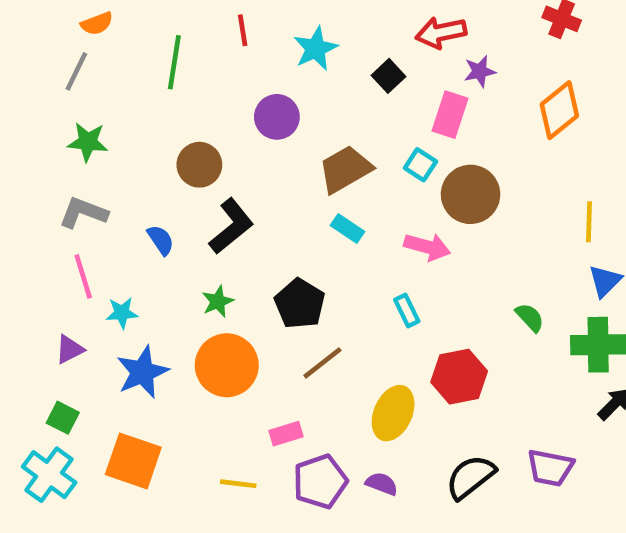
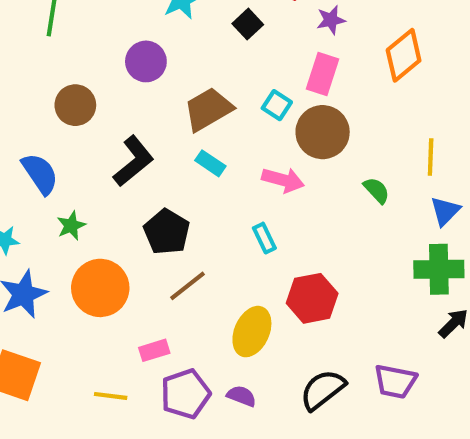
pink rectangle: (450, 115) -> (323, 74), moved
black L-shape: (231, 226) -> (133, 161), moved
blue semicircle: (161, 240) -> (40, 174), size x1.5
green star: (218, 301) -> (71, 226), moved
green semicircle: (530, 317) -> (377, 190), moved

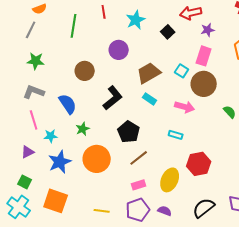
cyan rectangle: (264, 238) -> (176, 135), turned -48
pink rectangle: (154, 350) -> (139, 185), moved

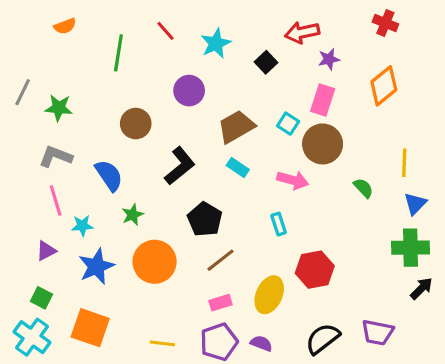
red line: (104, 12) -> (166, 31), turned -32
gray line: (31, 30) -> (23, 92), moved
cyan rectangle: (176, 135) -> (279, 224), turned 56

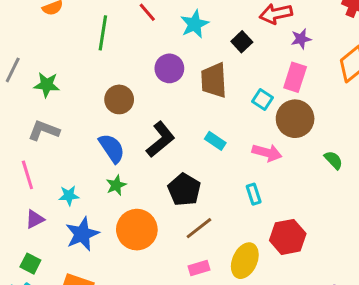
brown trapezoid: (236, 127) -> (214, 80), moved, turned -63
blue semicircle: (109, 175) -> (112, 148), moved
pink line: (56, 200) -> (27, 175), moved

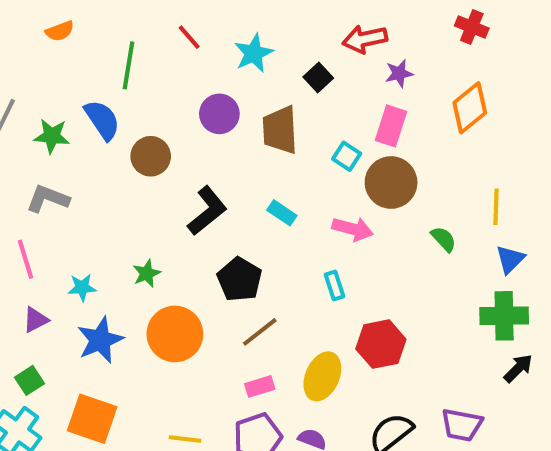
blue semicircle: (112, 148) -> (102, 120), moved
green square: (30, 264) -> (30, 380), turned 30

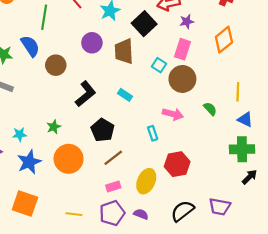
black square: (318, 77) -> (144, 24), size x1.6
pink arrow: (353, 229) -> (173, 114), moved
blue triangle: (510, 259) -> (245, 119), turned -49

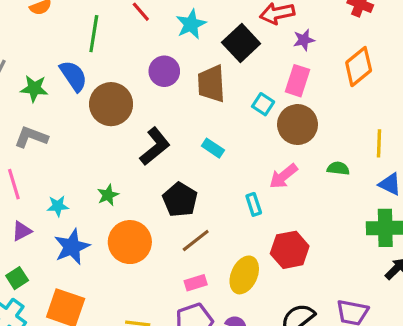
brown circle: (56, 65) -> (111, 104), size x1.4
green semicircle: (210, 109) -> (338, 168), turned -40
pink arrow: (173, 114) -> (283, 176), turned 126

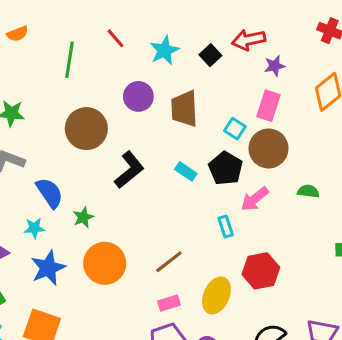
black square: (241, 43) -> (210, 55), moved, size x0.6
blue semicircle: (73, 76) -> (50, 193), moved
black pentagon: (180, 200) -> (226, 168), moved

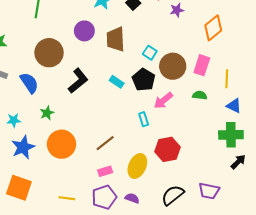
pink rectangle: (268, 106) -> (202, 65), moved
blue semicircle: (50, 193) -> (29, 83), moved

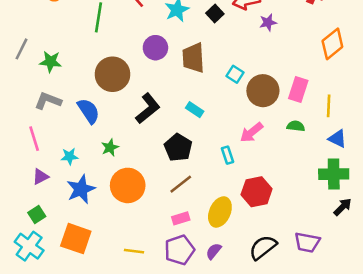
orange diamond: (213, 28) -> (332, 44), moved
black pentagon: (144, 80) -> (178, 148), moved
purple semicircle: (132, 198) -> (214, 251), turned -72

